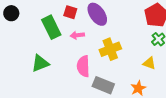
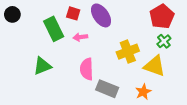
yellow cross: (110, 49) -> (128, 52), moved
yellow triangle: (149, 63) -> (155, 66), size x1.6

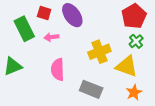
gray rectangle: (107, 89) -> (91, 89), moved
orange star: (143, 92) -> (134, 92), moved

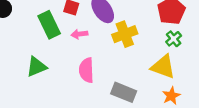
yellow cross: (99, 52) -> (125, 34), moved

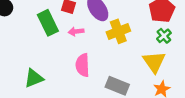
green triangle: (36, 67) -> (34, 78), moved
yellow triangle: (163, 67) -> (154, 62), turned 35

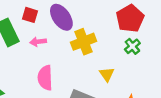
yellow triangle: (154, 62) -> (107, 74), moved, size x0.6

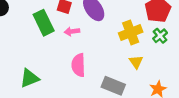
yellow cross: (84, 42) -> (131, 32), moved

